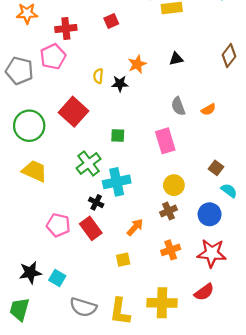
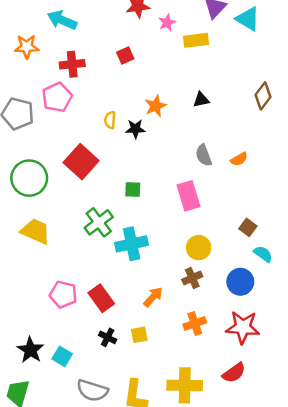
black cross: (96, 202) -> (108, 337), moved
black star: (30, 273) -> (30, 350), turned -30

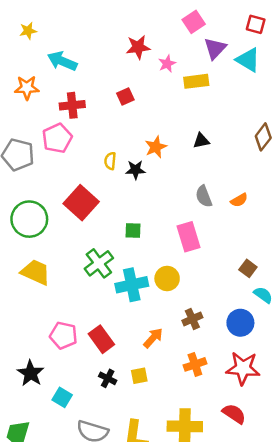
yellow circle: (199, 248) -> (167, 278), moved
black star: (30, 350) -> (31, 373), moved
red semicircle: (234, 373) -> (234, 414), turned -110

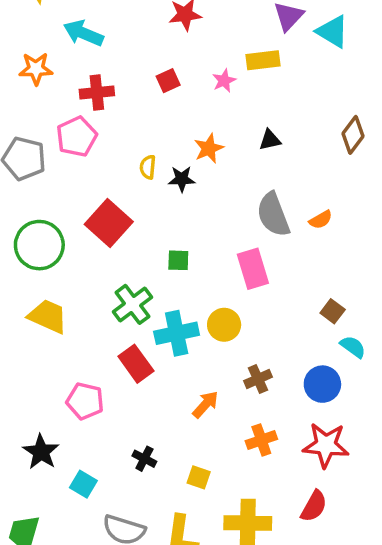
pink star: (167, 64) -> (224, 81), moved
gray semicircle: (204, 196) -> (273, 215), size x1.5
red rectangle: (101, 339) -> (136, 364), moved
yellow square: (139, 376) -> (199, 477), moved, turned 30
red semicircle: (234, 414) -> (314, 506), turned 85

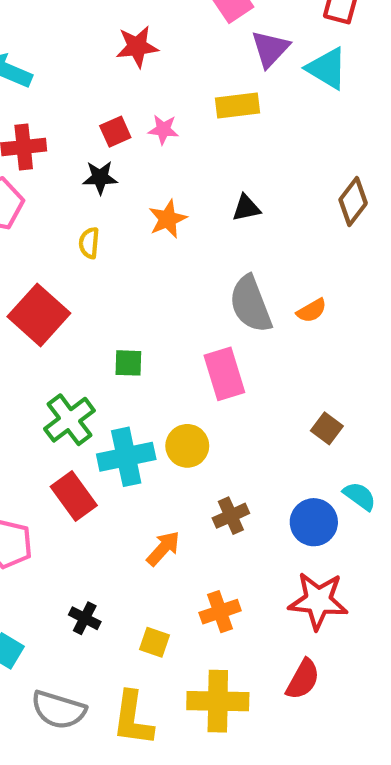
pink star: (224, 81) -> (163, 130), moved, turned 30
black star: (182, 179) -> (100, 178), moved
cyan semicircle: (353, 347) -> (360, 496), moved
orange cross: (261, 440) -> (220, 612), moved

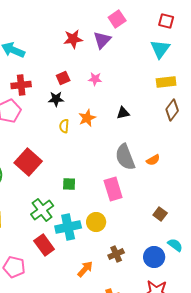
purple triangle: (270, 49) -> (102, 40), moved
cyan triangle: (327, 68) -> (160, 49), turned 35
yellow rectangle: (237, 106) -> (166, 82), moved
pink star: (163, 130) -> (95, 79), moved
yellow semicircle: (89, 243) -> (64, 126), moved

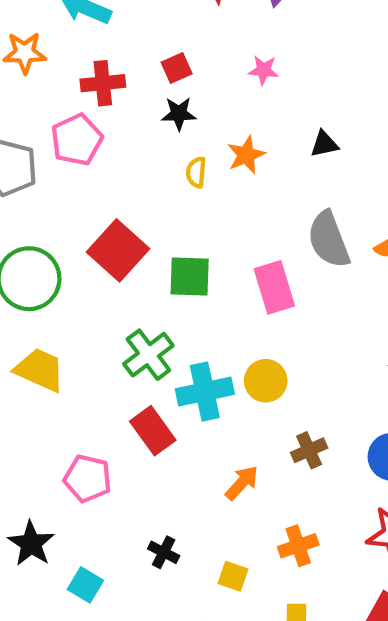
red square: (63, 78) -> (177, 68), moved
green square: (69, 184) -> (190, 276), moved, size x1.5
pink rectangle: (113, 189) -> (274, 287), moved

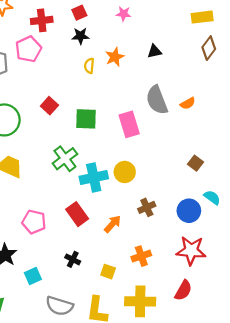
red square: (118, 250) -> (49, 106), size x0.6
red rectangle: (153, 431) -> (77, 214), moved
cyan square: (85, 585) -> (33, 276), turned 35

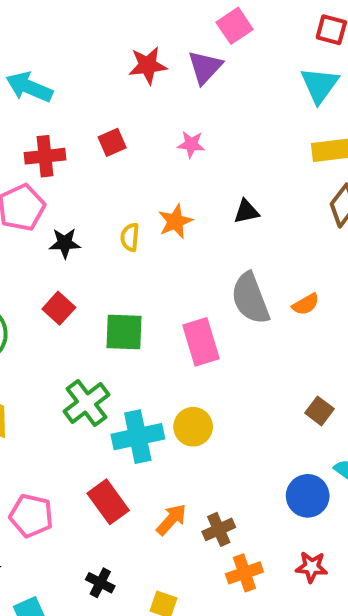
black star: (80, 36) -> (65, 243), moved
brown cross: (147, 207) -> (219, 529), moved
red star: (191, 251) -> (312, 567), size x0.6
orange cross: (141, 256) -> (244, 573), moved

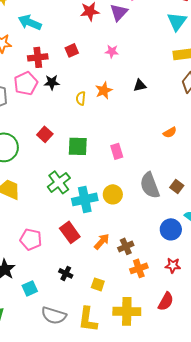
black star: (65, 243) -> (52, 82), moved
gray semicircle: (250, 298) -> (150, 185), moved
pink rectangle: (201, 342) -> (117, 151), size x0.7

